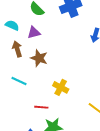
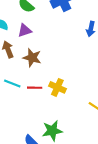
red line: (41, 107) -> (35, 88), moved

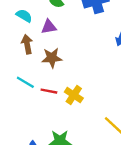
brown star: (32, 58) -> (52, 58), turned -30

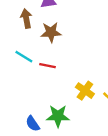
yellow cross: (74, 95) -> (85, 91), moved

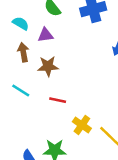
red line: (48, 66) -> (58, 100), moved

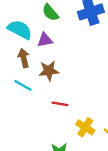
cyan semicircle: (21, 23) -> (20, 30), size x1.5
cyan line: (21, 90) -> (23, 85), moved

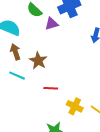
purple triangle: (45, 40) -> (52, 24), moved
brown star: (49, 71) -> (38, 61), turned -30

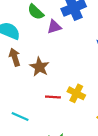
cyan line: (17, 76) -> (20, 117), moved
yellow cross: (75, 106) -> (76, 93), moved

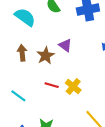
purple triangle: (54, 27) -> (65, 45), moved, turned 40
brown arrow: (15, 57) -> (22, 53), moved

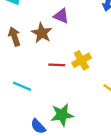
yellow cross: (73, 86) -> (81, 60), turned 35

